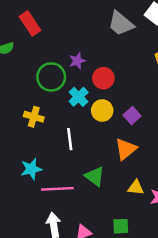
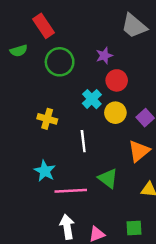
purple star: (77, 61) -> (104, 56), moved
green circle: (51, 77) -> (60, 62), moved
cyan star: (31, 169) -> (45, 171), turned -30

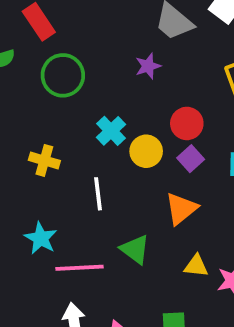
purple star: (104, 56) -> (148, 66), moved
red circle: (117, 80) -> (187, 123), moved

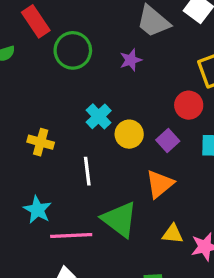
green circle: (63, 75) -> (73, 50), moved
red circle: (187, 123) -> (189, 105), moved
green triangle: (135, 249) -> (119, 219), size x1.4

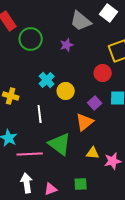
purple square: (168, 141) -> (95, 103), moved

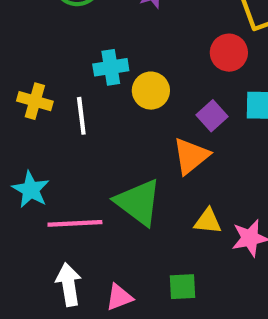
cyan cross: (47, 80) -> (111, 67), turned 35
white line: (40, 114) -> (81, 116), moved

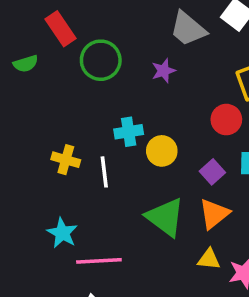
orange triangle: (191, 156) -> (214, 214), moved
green triangle: (138, 202) -> (165, 217), moved

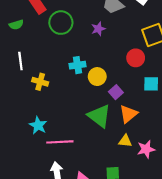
white line: (104, 172) -> (20, 61), moved
purple square: (212, 172) -> (116, 92), moved

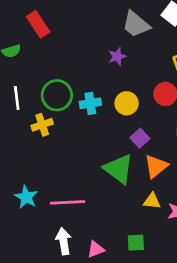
green circle: (61, 23) -> (57, 95), moved
yellow circle: (97, 77) -> (127, 103), moved
yellow cross: (40, 82) -> (42, 125), turned -35
cyan star: (38, 125) -> (26, 197), moved

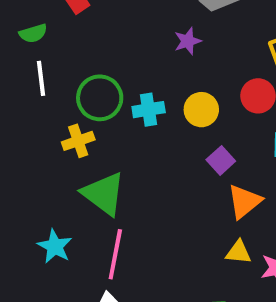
white line: (17, 98) -> (41, 78), moved
green triangle: (118, 169) -> (104, 194), moved
pink line: (68, 202) -> (115, 254), turned -76

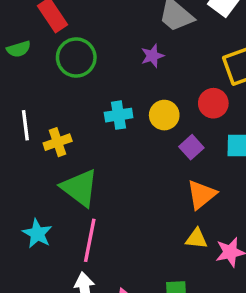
white line: (41, 78) -> (25, 125), moved
green circle: (100, 98) -> (76, 58), moved
purple square: (221, 160) -> (191, 147), moved

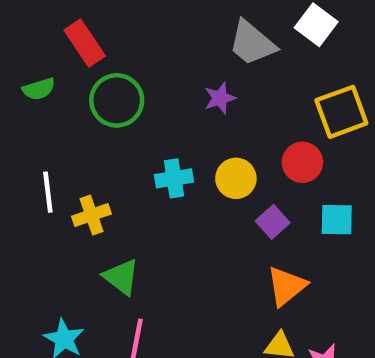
green triangle: (80, 188) -> (121, 277), size x0.7

